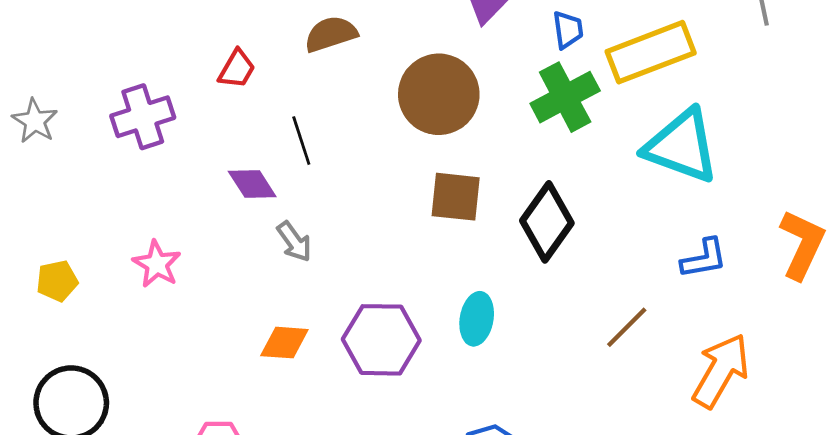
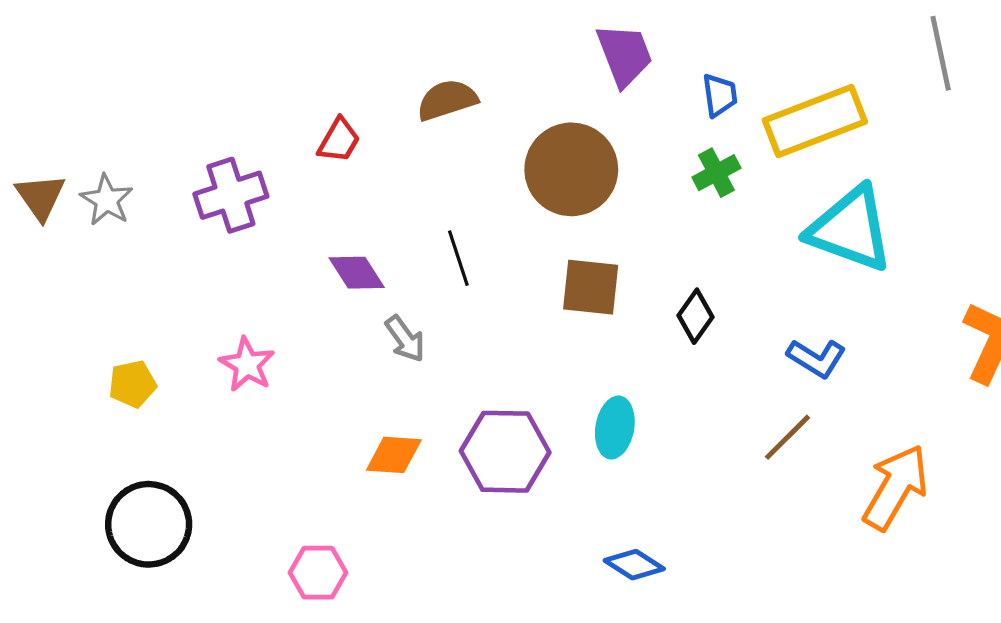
green cross: (565, 97) -> (716, 173), size x0.6
black line: (301, 141) -> (458, 258), moved
black diamond: (547, 222) -> (695, 316), size x0.6
blue L-shape: (704, 258) -> (816, 358), moved, turned 42

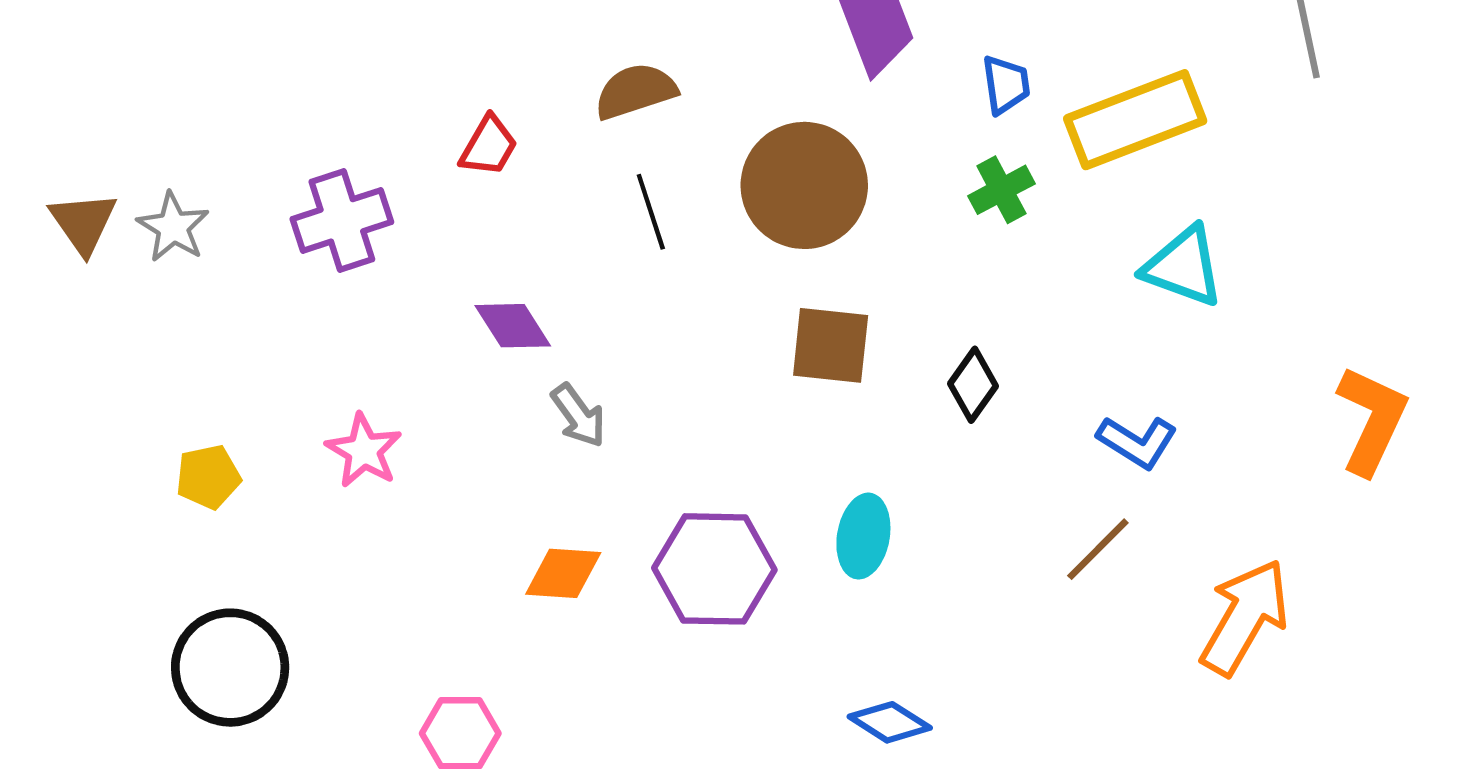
cyan triangle: (850, 229) -> (1183, 267), size x0.7
black line: (458, 258) -> (651, 212), moved

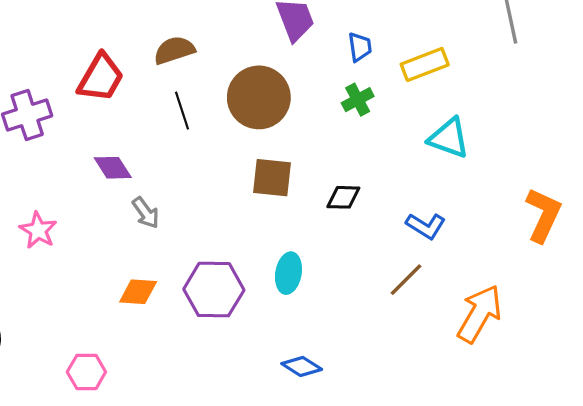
yellow rectangle: (1135, 120) -> (425, 64), size x0.7
red trapezoid: (489, 146) -> (101, 78), size x1.6
black diamond: (973, 385) -> (343, 197), turned 56

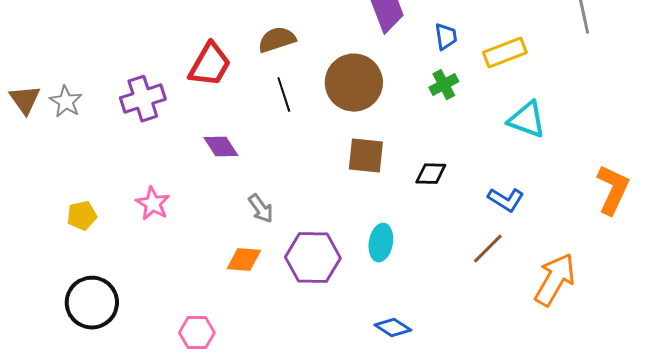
gray arrow: (146, 213) -> (261, 209), moved

